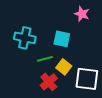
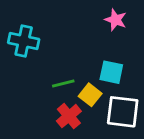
cyan cross: (25, 38) -> (24, 41), moved
cyan square: (62, 39) -> (111, 72), moved

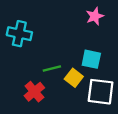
pink star: (116, 20) -> (95, 16), turned 30
red cross: (69, 116) -> (34, 92), moved

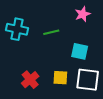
green line: (52, 68) -> (51, 32), moved
yellow square: (74, 78) -> (60, 78), moved, turned -35

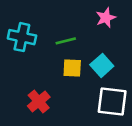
cyan square: (80, 51) -> (102, 65), turned 36
yellow square: (60, 78) -> (72, 68), moved

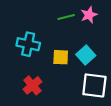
cyan cross: (22, 37) -> (28, 44), moved
green line: (66, 41) -> (66, 17), moved

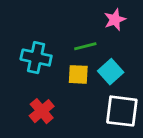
green line: (66, 17) -> (85, 46), moved

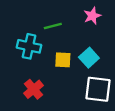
green line: (85, 46) -> (53, 26), moved

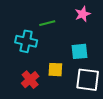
cyan square: (89, 58) -> (80, 51), turned 36
yellow square: (63, 60) -> (55, 70), moved

